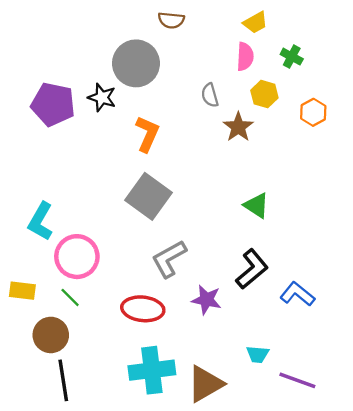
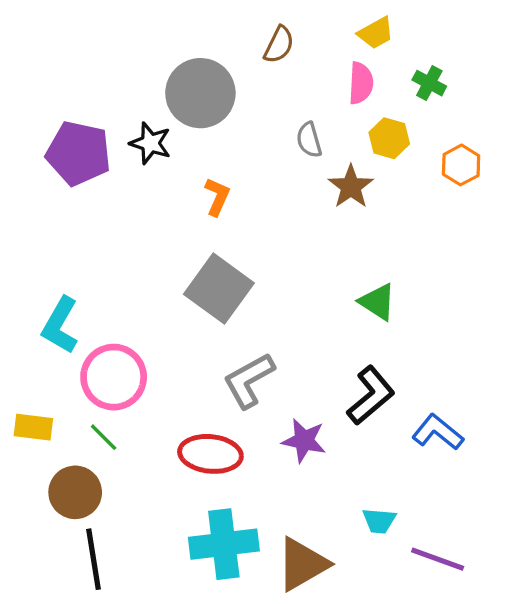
brown semicircle: (171, 20) -> (279, 45), moved, turned -70
orange L-shape: (147, 134) -> (217, 197), size x0.7

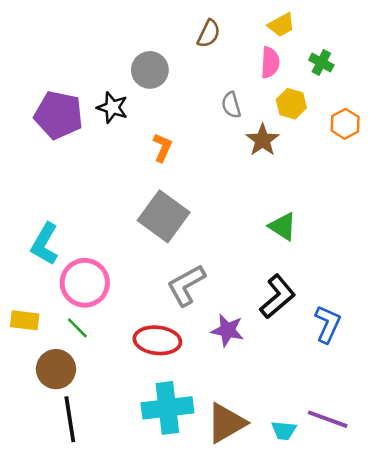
gray circle: (200, 93) -> (150, 70), size x0.7
blue L-shape: (438, 432) -> (328, 324), turned 75
cyan trapezoid: (379, 521) -> (284, 430), moved

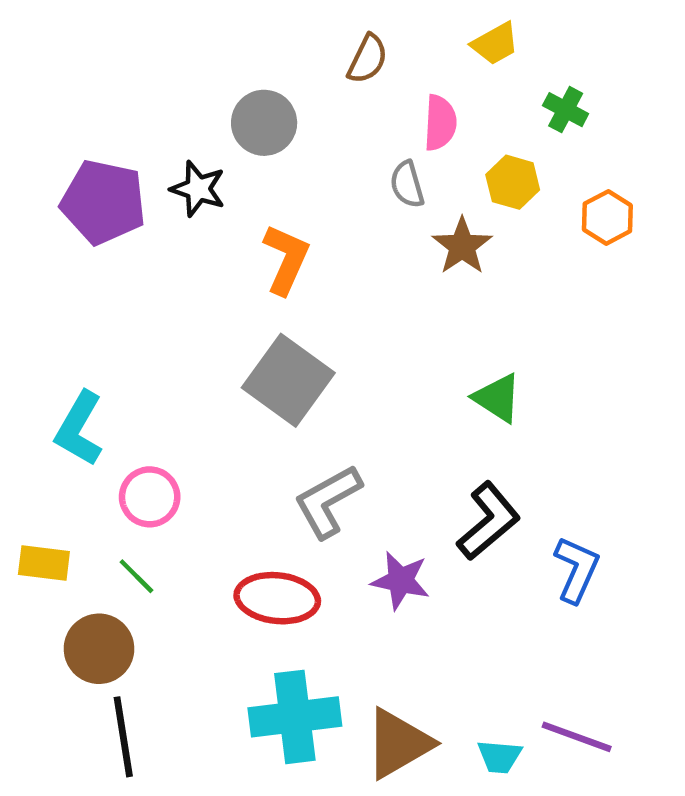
pink semicircle: (270, 62) -> (440, 123), moved
orange L-shape: (162, 148) -> (286, 259), size x1.4
pink circle: (85, 283) -> (150, 497), size x0.7

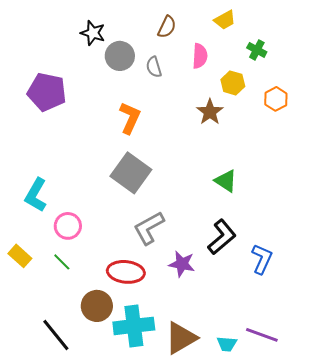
gray semicircle: (407, 184) -> (154, 67), moved
black star: (198, 189) -> (93, 33), moved
yellow rectangle: (44, 563) -> (20, 256), turned 35
brown circle: (99, 649) -> (97, 306), moved
black line: (123, 737) -> (56, 335), turned -30

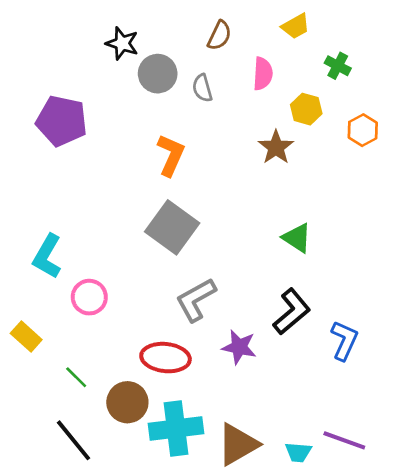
green line: (62, 262) -> (76, 377), moved

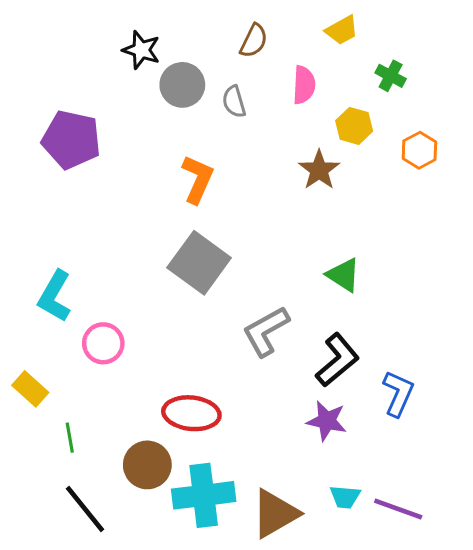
gray L-shape: (196, 300) -> (266, 331), moved
purple star: (239, 347) -> (327, 421), moved
green line: (76, 377) -> (70, 438), moved, turned 35
cyan trapezoid: (298, 452) -> (345, 497), moved

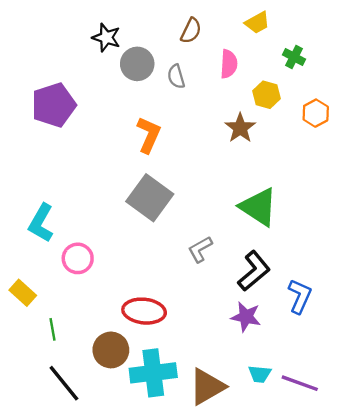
purple pentagon: (71, 140) -> (54, 105), turned -30
green triangle: (343, 275) -> (259, 207), size x1.5
gray L-shape: (266, 331) -> (200, 249), size x0.7

